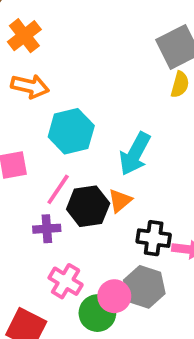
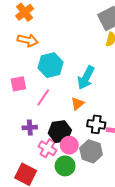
black hexagon: (88, 206) -> (60, 132), moved
purple cross: (47, 229) -> (30, 127), moved
pink circle: (114, 296) -> (69, 145), moved

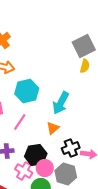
black cross: (96, 124) -> (71, 148), turned -30

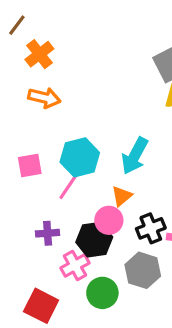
cyan hexagon: (27, 91) -> (80, 157), moved
pink circle: (45, 168) -> (109, 220), moved
pink cross: (24, 171) -> (75, 265), turned 30

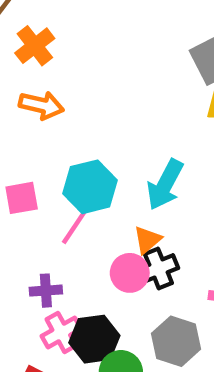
black cross: (151, 228) -> (158, 268), moved
black hexagon: (94, 240) -> (94, 339), moved
pink cross: (75, 265) -> (61, 332), moved

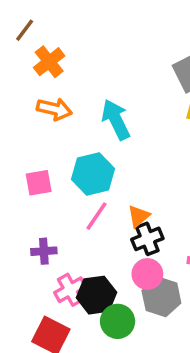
cyan arrow: (165, 185) -> (116, 120), moved, turned 126
pink line: (75, 227) -> (96, 216), moved
pink circle: (130, 273) -> (147, 274), moved
purple cross: (46, 291) -> (44, 251), moved

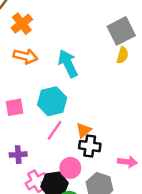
black cross: (147, 239) -> (90, 146), turned 30
pink circle: (147, 274) -> (70, 168), moved

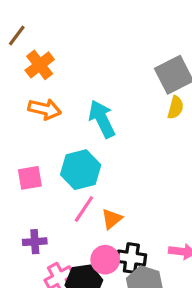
orange triangle: (84, 130) -> (112, 219), moved
black cross: (90, 146) -> (131, 258), moved

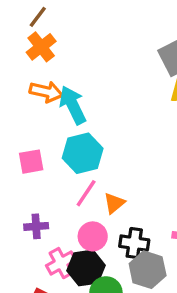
brown line: (17, 35) -> (38, 17), moved
cyan arrow: (102, 119) -> (73, 105), moved
pink circle: (105, 260) -> (93, 236), moved

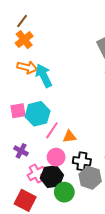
cyan hexagon: (83, 153) -> (38, 114), moved
orange triangle: (114, 203) -> (69, 136), turned 32
purple cross: (36, 226) -> (21, 151), turned 32

